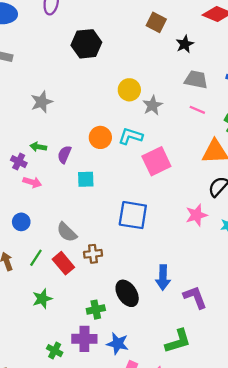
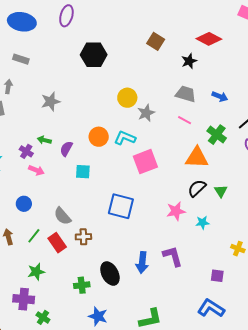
black star: (185, 44) -> (189, 61), moved
purple L-shape: (195, 297) -> (173, 256), moved
purple cross: (84, 339) -> (24, 299), moved

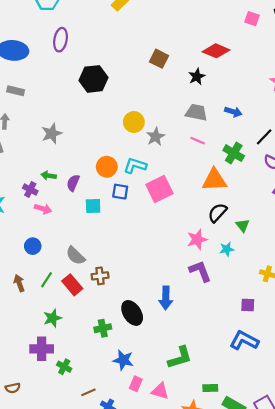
green triangle: (221, 191) -> (243, 225), moved
blue square: (121, 206) -> (120, 192), moved, size x0.6
purple L-shape: (173, 256) -> (200, 271), moved

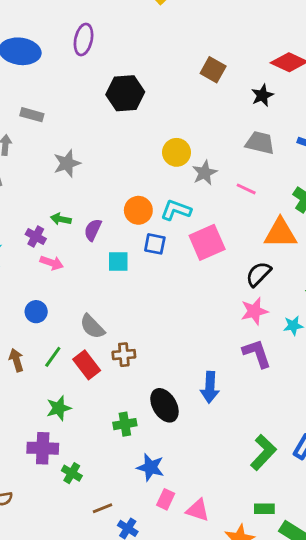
gray rectangle: (16, 91) -> (32, 115), moved
pink line: (198, 141) -> (246, 189), moved
black semicircle: (217, 213) -> (258, 274), moved
green L-shape: (180, 358) -> (263, 452), moved, turned -32

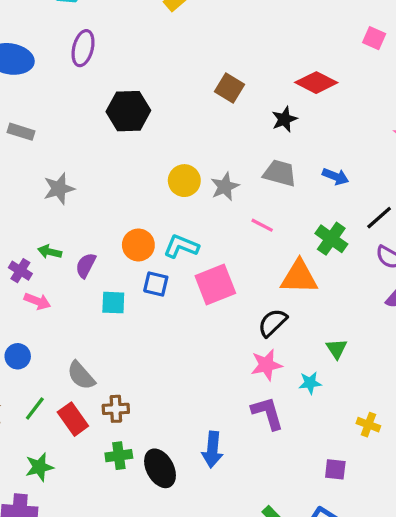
gray star: (205, 173) -> (225, 187), moved
green cross: (125, 424) -> (119, 456), moved

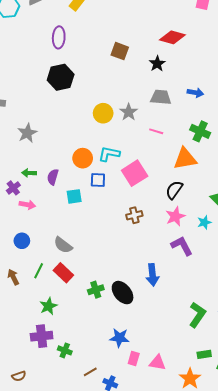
purple ellipse: (83, 48) -> (59, 37), moved
purple cross: (20, 271) -> (13, 188), turned 32
brown cross: (116, 409) -> (134, 215), moved

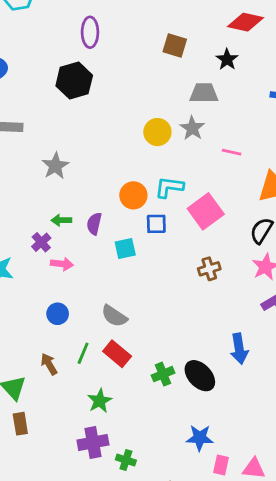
black hexagon: (61, 77) -> (74, 81), moved
gray trapezoid: (161, 97) -> (204, 93), moved

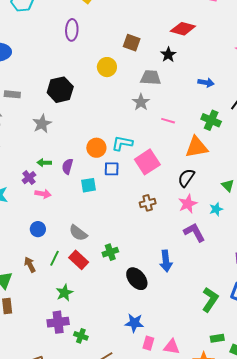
black hexagon: (74, 81) -> (60, 90), moved
yellow circle: (157, 132) -> (107, 67), moved
green cross: (163, 374) -> (110, 252), moved

